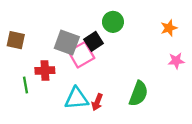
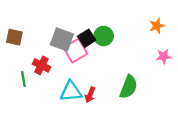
green circle: (113, 22) -> (104, 36), moved
red cross: (45, 70) -> (41, 65), turned 30

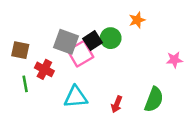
orange star: (157, 26) -> (137, 20), moved
brown square: (14, 37) -> (20, 50), moved
green semicircle: (129, 87) -> (154, 100), moved
red arrow: (90, 95) -> (117, 104), moved

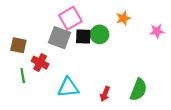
black square: (93, 41) -> (83, 37), turned 35
pink square: (81, 54) -> (70, 18), moved
pink star: (174, 60) -> (157, 31), moved

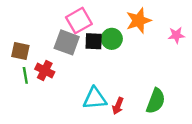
orange star: (123, 18) -> (139, 21), size x1.5
green line: (23, 76) -> (25, 75), moved
cyan triangle: (68, 87) -> (95, 99), moved

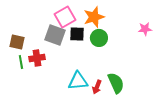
orange star: (139, 21) -> (94, 17), moved
green circle: (112, 39) -> (99, 38), moved
red cross: (45, 71) -> (37, 58), turned -35
green semicircle: (156, 101) -> (116, 83), moved, turned -45

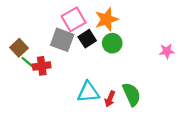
pink star: (145, 29) -> (167, 51), moved
black square: (77, 34) -> (87, 39), turned -35
brown square: (17, 42) -> (19, 48), turned 35
green line: (21, 62) -> (28, 63), moved, turned -40

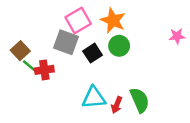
orange star: (107, 19) -> (113, 20), turned -30
black square: (87, 39) -> (93, 53), moved
pink star: (167, 51) -> (177, 36), moved

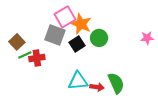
orange star: (113, 20) -> (81, 24), moved
pink star: (177, 36) -> (147, 38), moved
green line: (30, 66) -> (25, 55), turned -64
red arrow: (117, 105) -> (97, 87), turned -104

